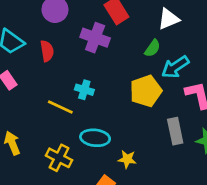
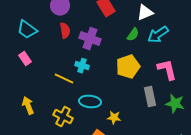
purple cross: (95, 38) -> (90, 39), moved
red semicircle: (47, 51) -> (65, 31), moved
cyan arrow: (175, 67) -> (158, 35), moved

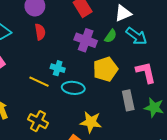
cyan arrow: (158, 35) -> (136, 36), turned -110
purple cross: (90, 39) -> (86, 40), moved
cyan ellipse: (90, 102) -> (73, 88), moved
yellow star: (114, 118) -> (91, 122), size x1.5

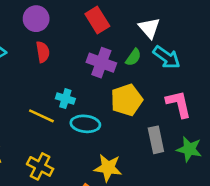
white triangle: (123, 13) -> (149, 28), turned -48

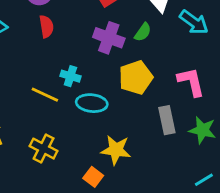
cyan arrow: (167, 57) -> (194, 22), moved

